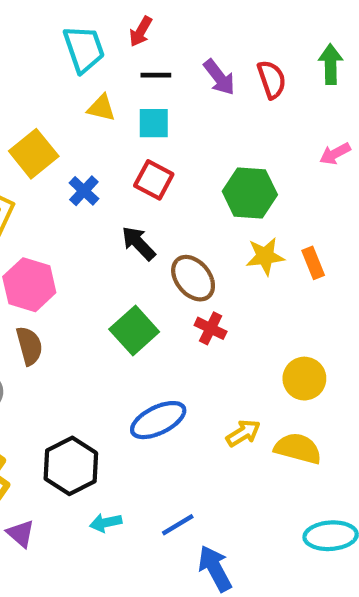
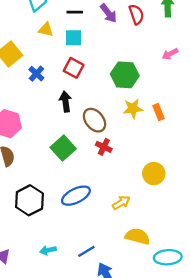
black arrow: (139, 243) -> (65, 102), turned 36
yellow semicircle: (298, 448) -> (137, 236), moved
black hexagon: (71, 466) -> (29, 200), moved

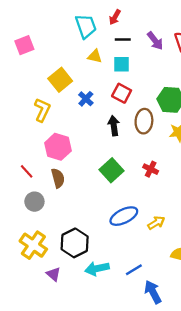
brown ellipse: (95, 120) -> (144, 121), moved, turned 45
black hexagon: (29, 200) -> (75, 243), moved
yellow arrow: (121, 203) -> (156, 223), moved
cyan arrow: (48, 250) -> (97, 269), size x1.5

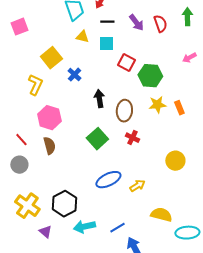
red square: (122, 93) -> (126, 63), moved
brown ellipse: (144, 121) -> (124, 111), moved
gray circle: (34, 202) -> (19, 165), moved

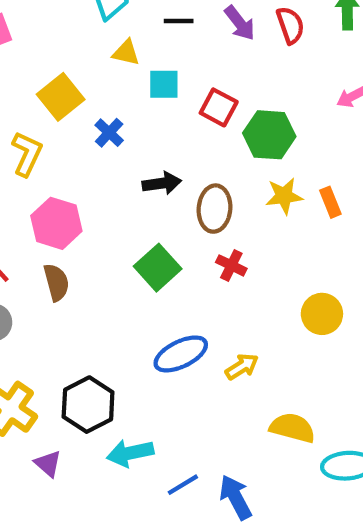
cyan square: (106, 44) -> (164, 84), moved
black arrow: (99, 99) -> (162, 183), turned 90
blue line: (117, 228) -> (183, 485), moved

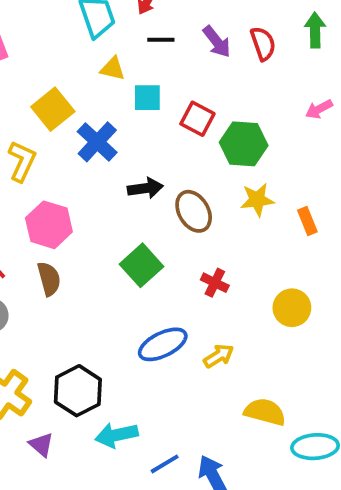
blue cross: (109, 133) -> (97, 142), size x1.5
orange rectangle: (330, 202) -> (307, 221), moved
brown ellipse: (214, 209) -> (194, 211), turned -36
red cross: (231, 265) -> (215, 283), moved

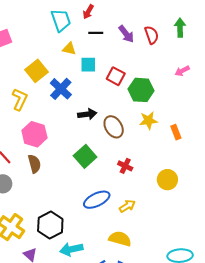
yellow semicircle: (265, 412) -> (120, 239), moved

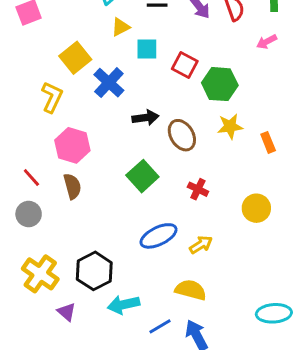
yellow triangle: (69, 49) -> (121, 27), turned -40
pink arrow: (182, 71) -> (267, 42), moved

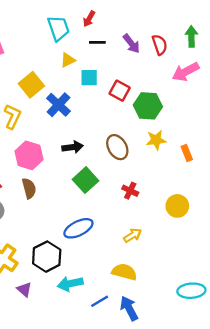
pink arrow: (267, 42) -> (186, 72), size x1.6
black arrow: (145, 118) -> (73, 147), moved
blue ellipse: (159, 236) -> (78, 228), moved

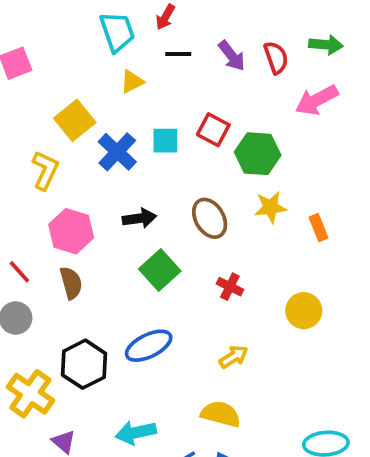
green arrow: (191, 36) -> (326, 45), turned 96
cyan square: (89, 78) -> (165, 141), moved
black hexagon: (47, 257) -> (84, 364), moved

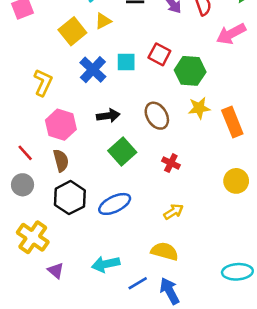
yellow square: (75, 120) -> (72, 31), moved
orange rectangle: (319, 228) -> (232, 122), size x1.6
yellow circle: (304, 311) -> (236, 181), moved
black hexagon: (84, 364) -> (70, 198), moved

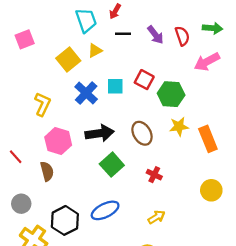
black arrow: (108, 116) -> (100, 133), size x1.4
red line: (25, 153) -> (16, 157), moved
brown semicircle: (61, 160) -> (47, 171), moved
gray circle: (23, 185) -> (21, 204), moved
black hexagon: (70, 198) -> (65, 220), moved

